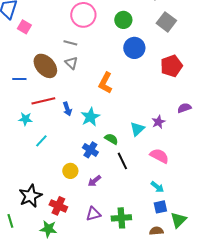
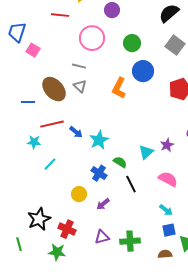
orange L-shape: (105, 83) -> (119, 88), moved
blue arrow: (67, 109) -> (76, 132), turned -32

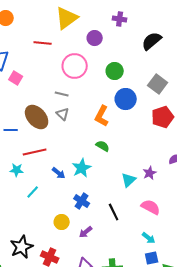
gray square: (175, 45) -> (158, 84), moved
blue arrow: (76, 132) -> (59, 173), moved
green semicircle: (120, 162) -> (103, 146), moved

